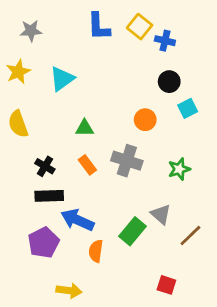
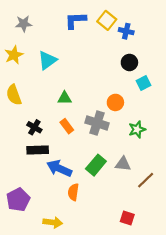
blue L-shape: (99, 27) -> (75, 20), turned 90
orange circle: (145, 120) -> (115, 102), moved
gray triangle: (161, 214) -> (123, 164), turned -35
green rectangle: (133, 231) -> (96, 165), moved
purple pentagon: (44, 243) -> (18, 200), moved

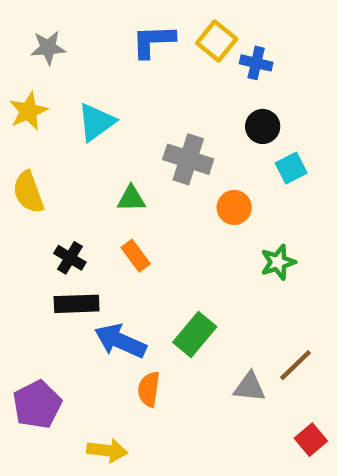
gray cross: (97, 123) -> (188, 159), moved
gray triangle: (123, 164) -> (250, 387), moved
red square: (127, 218) -> (311, 440), moved, turned 32

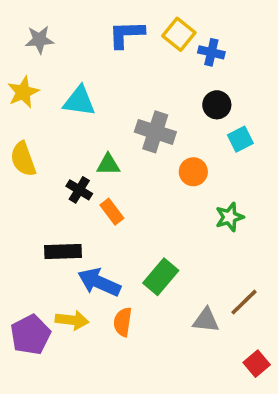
cyan triangle: (96, 122) -> (79, 101), turned 44
black cross: (70, 258) -> (79, 190), moved
yellow arrow: (107, 451) -> (72, 320), moved

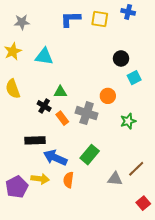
yellow square: (179, 34) -> (100, 19), turned -30
blue cross: (211, 52) -> (128, 12), moved
gray cross: (155, 132) -> (87, 113), moved

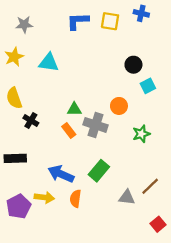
green triangle: (60, 92) -> (74, 109), moved
black cross: (44, 106) -> (31, 120), moved
black rectangle: (35, 140) -> (15, 158), moved

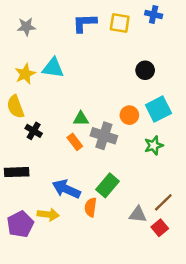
yellow star: (14, 57) -> (25, 74), moved
cyan square: (148, 86) -> (158, 109), moved, size x1.5
orange semicircle: (75, 199) -> (91, 207), moved
red square: (158, 224) -> (160, 228), moved

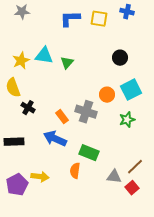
gray star: (26, 27) -> (22, 12), moved
green triangle: (81, 119) -> (67, 63), moved, turned -48
green rectangle: (108, 185) -> (89, 153), turned 72
blue arrow: (66, 189) -> (55, 139), moved

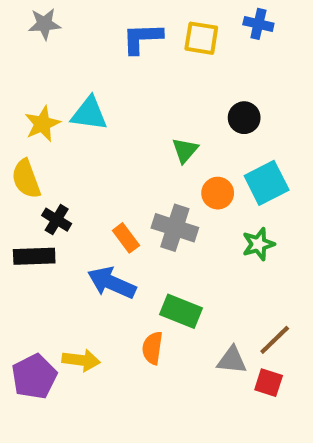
green triangle: (67, 63) -> (185, 150), moved
black rectangle: (14, 142) -> (34, 256), moved
red square: (132, 188) -> (269, 383), turned -32

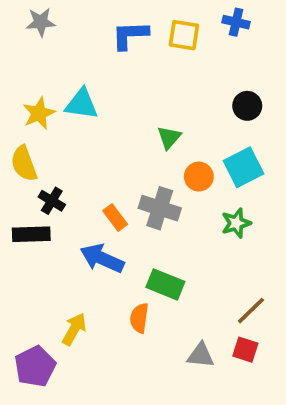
black circle: (244, 118) -> (247, 106), moved
yellow arrow: (81, 360) -> (74, 329), turned -68
gray triangle: (232, 360) -> (201, 355), moved
purple pentagon: (34, 377) -> (35, 366), moved

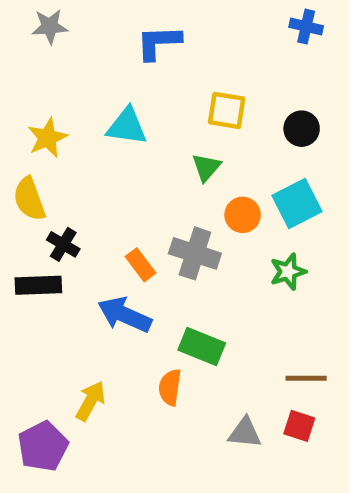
blue cross: (236, 22) -> (306, 27), moved
yellow square: (184, 35) -> (227, 110), moved
cyan triangle: (82, 104) -> (127, 126), moved
brown line: (251, 311) -> (306, 378), turned 44

